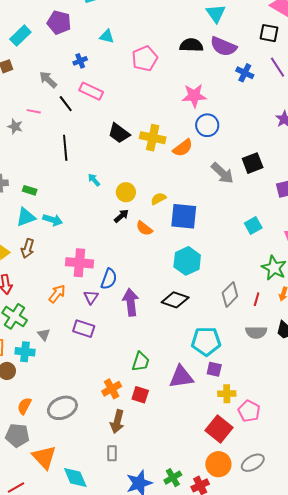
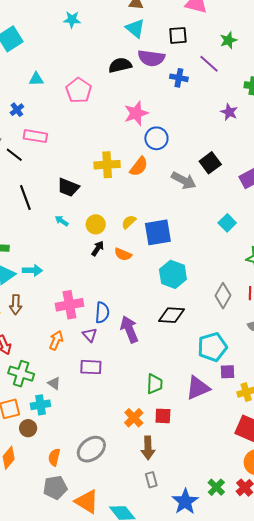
black square: (269, 33) -> (178, 35), moved
black trapezoid: (119, 133) -> (68, 187), moved

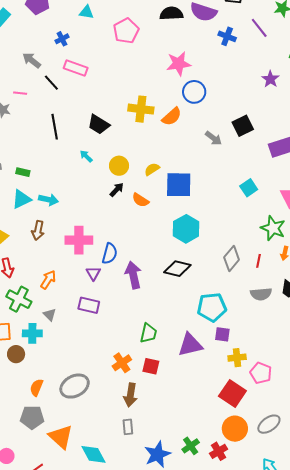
gray arrow: (184, 180) -> (213, 138), size x0.7
brown arrow: (16, 305) -> (38, 230), moved
orange arrow: (56, 340) -> (48, 280), moved

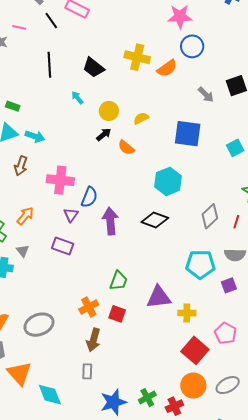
blue square: (179, 185) -> (188, 134), moved
cyan pentagon: (212, 307) -> (200, 264), moved
purple square: (222, 334) -> (229, 285), moved, turned -35
yellow cross: (237, 358) -> (187, 313), moved

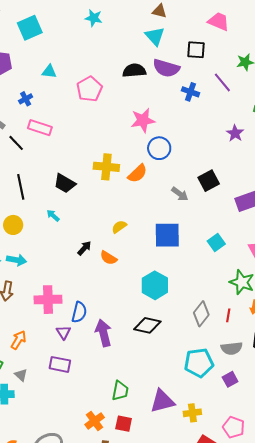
yellow circle: (109, 111) -> (13, 225), moved

